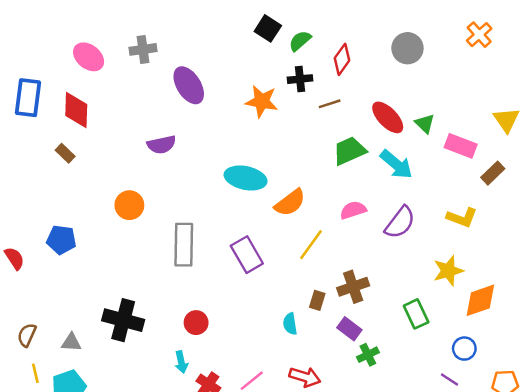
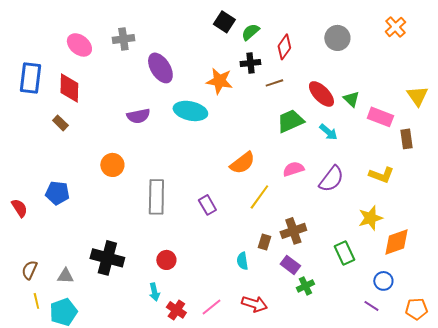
cyan arrow: (396, 164) -> (328, 132), size x0.7
brown rectangle: (493, 173) -> (406, 139), turned -54
cyan ellipse: (246, 178) -> (190, 111), moved
purple rectangle: (247, 255) -> (207, 205), size x0.7

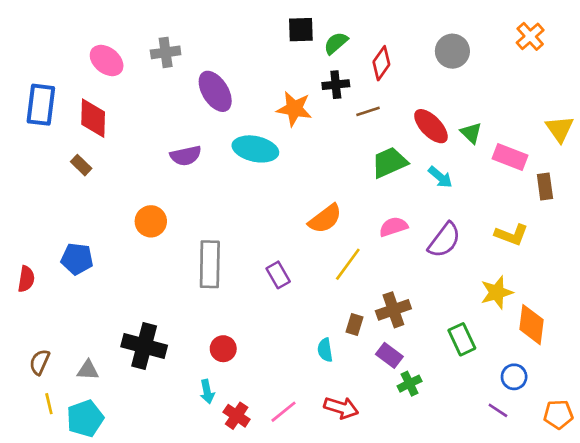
black square: (224, 22) -> (301, 30), turned -35
red semicircle: (19, 208) -> (26, 279), turned 42
orange diamond: (396, 242) -> (531, 325), turned -64

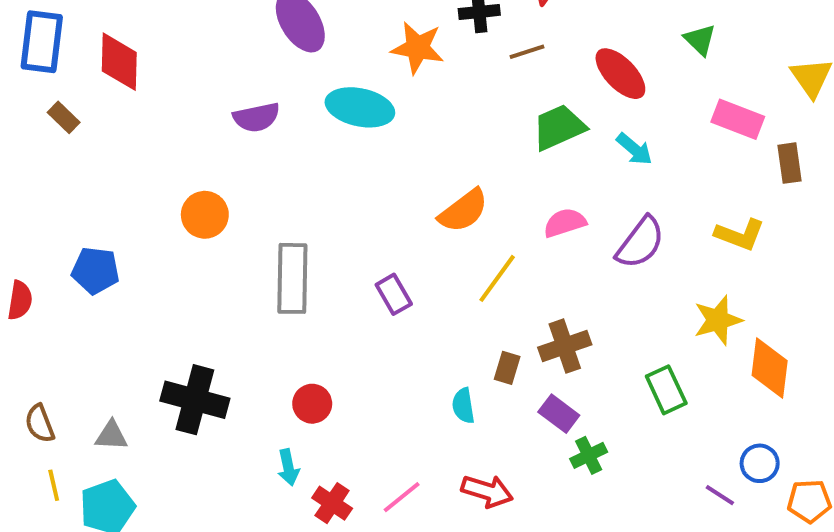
green triangle: (471, 133) -> (700, 40), moved
brown rectangle: (81, 165) -> (64, 117), moved
brown semicircle: (40, 362) -> (40, 424), turned -45
blue circle: (514, 377) -> (760, 463), moved

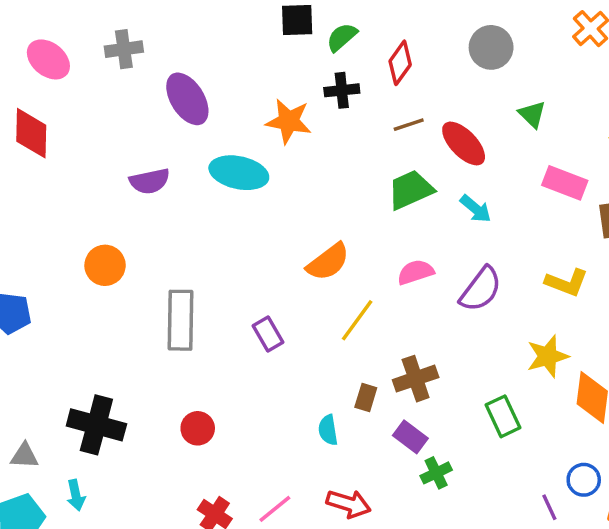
brown line: (527, 52) -> (409, 125), moved
cyan arrow: (288, 467) -> (76, 495), moved
purple line: (720, 495) -> (549, 507), turned 32

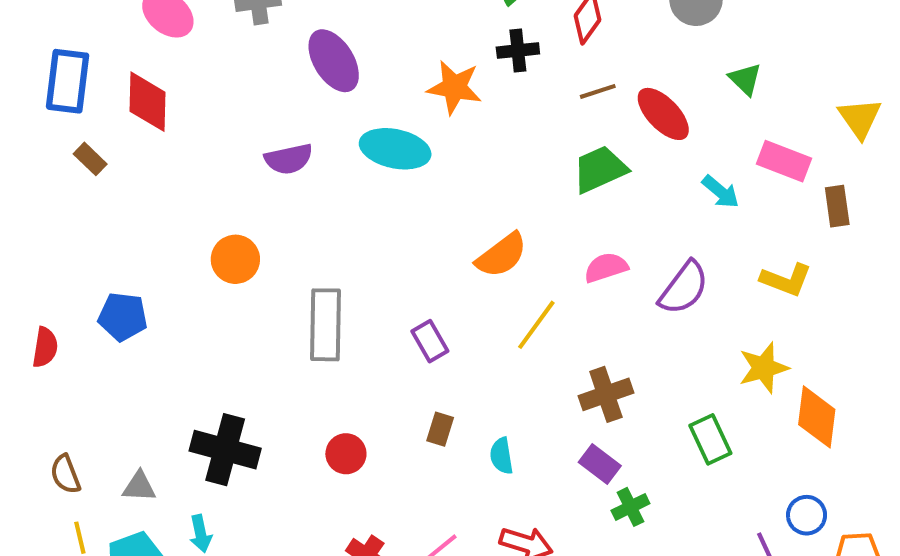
cyan arrow: (476, 209) -> (721, 192), moved
brown rectangle: (366, 397) -> (440, 429), moved

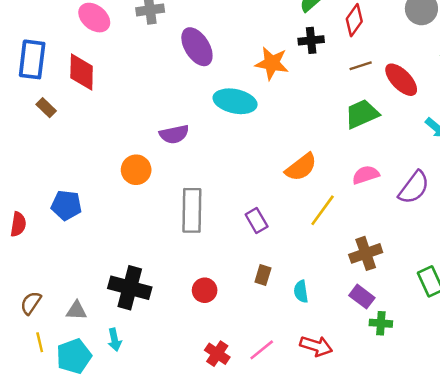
purple semicircle: (289, 159) -> (174, 134), moved
brown semicircle: (66, 474) -> (31, 303), turned 55
green cross: (630, 507) -> (381, 323), turned 30

